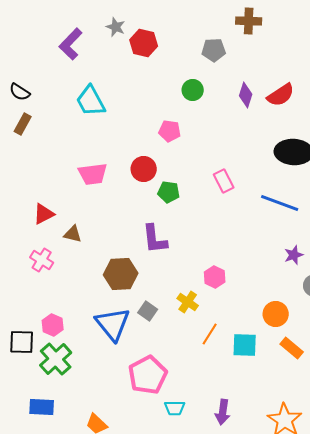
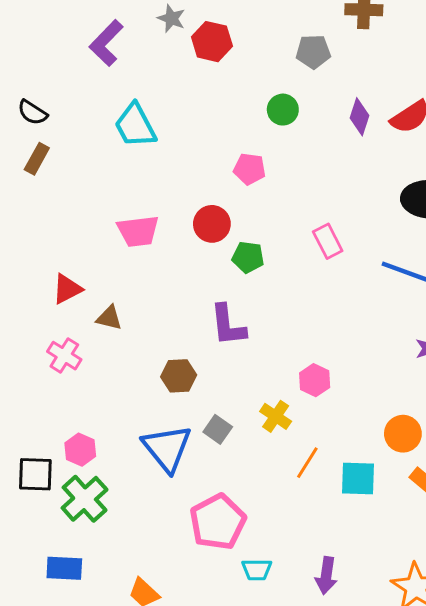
brown hexagon: (121, 274) -> (179, 376), size x0.7

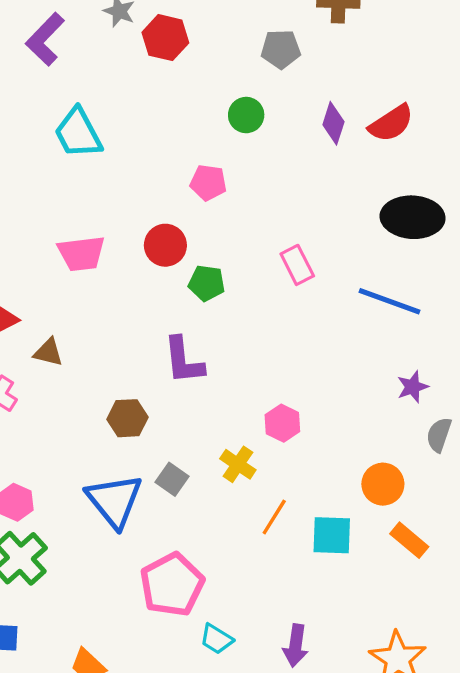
cyan trapezoid: (257, 570) -> (216, 639), turned 32

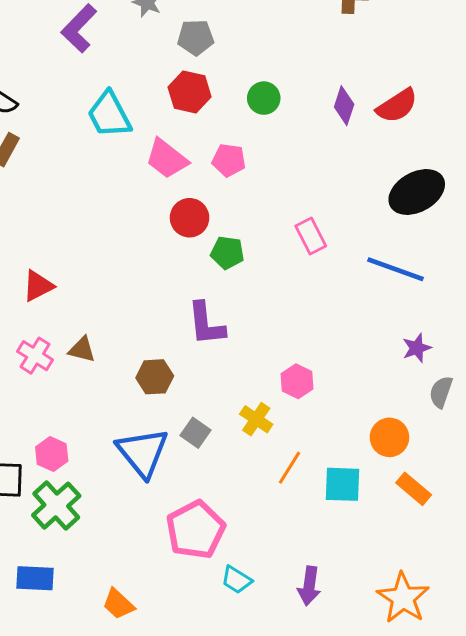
red hexagon: (165, 38) -> (190, 92), moved
gray pentagon: (281, 49) -> (196, 37), moved
black ellipse: (413, 217) -> (417, 192), turned -32
pink trapezoid: (81, 253) -> (167, 159), moved, turned 45
brown triangle: (48, 352) -> (82, 350), moved

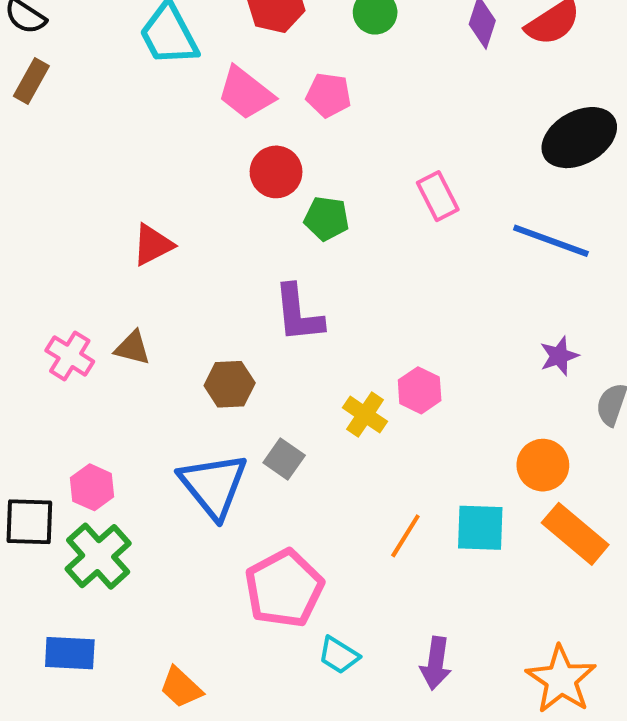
red triangle: (38, 286) -> (153, 245), moved
purple star: (417, 348) -> (559, 356), moved
yellow cross: (256, 419) -> (365, 415), moved
orange line: (289, 468) -> (405, 536), moved
orange rectangle: (414, 489) -> (575, 534), size x1.4

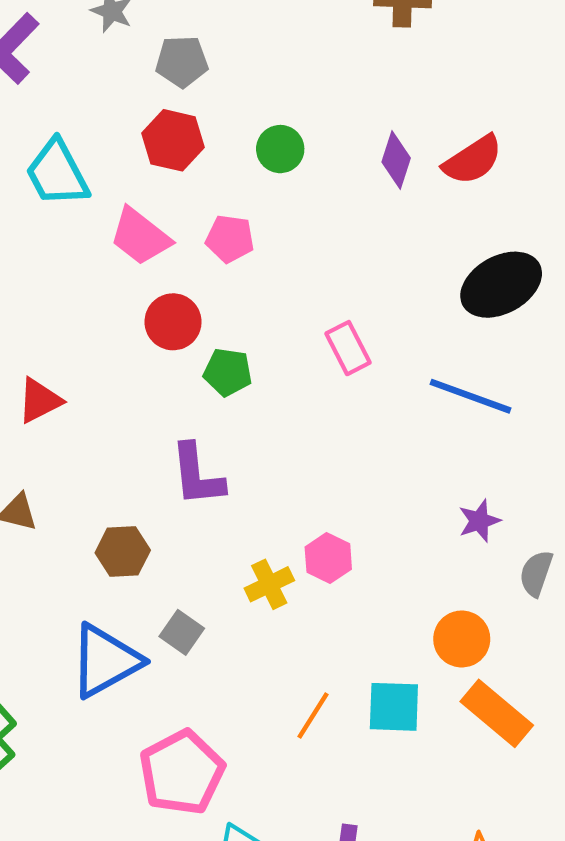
yellow cross: (365, 415) -> (269, 584), turned 30
blue triangle: (213, 485) -> (105, 661), turned 40

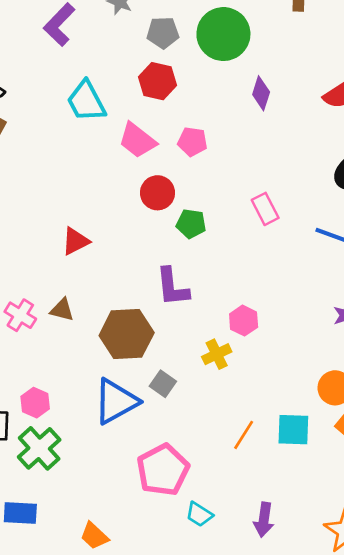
green circle: (280, 149) -> (223, 34), moved, size x1.8
purple diamond: (396, 160) -> (261, 93), moved
brown hexagon: (123, 551) -> (127, 334), size x1.6
pink hexagon: (328, 558) -> (244, 321), moved

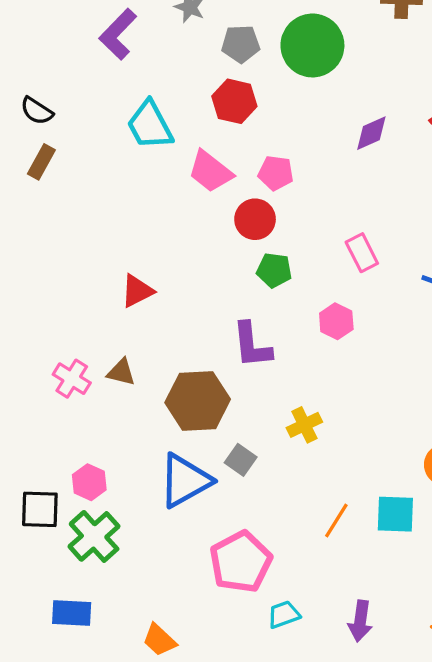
purple diamond: (261, 93) -> (371, 133), moved, turned 48
red circle: (158, 193) -> (255, 219), moved
pink hexagon: (244, 321) -> (336, 321), moved
cyan trapezoid: (199, 514) -> (284, 615), turned 128

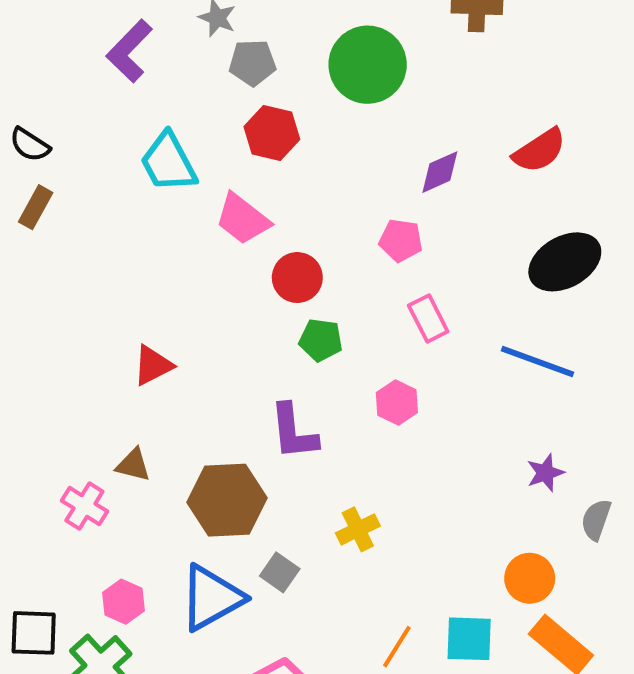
gray pentagon: (241, 44) -> (252, 63), moved
pink pentagon: (276, 173) -> (401, 240), moved
pink cross: (72, 379) -> (84, 506), moved
pink hexagon: (89, 482) -> (123, 602), moved

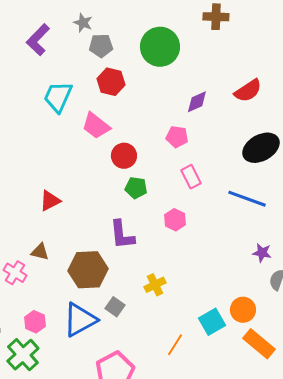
cyan trapezoid: (168, 162) -> (58, 97), turned 52
purple star: (545, 473) -> (262, 253), moved, turned 30
cyan square: (469, 639) -> (212, 322), moved, turned -32

